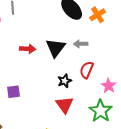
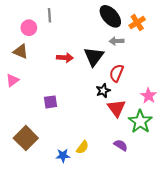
gray arrow: (81, 44) -> (117, 41), moved
red semicircle: (87, 70) -> (117, 73), moved
red triangle: (65, 105) -> (117, 108), moved

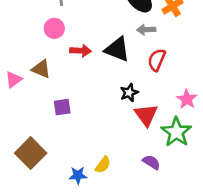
pink circle: (29, 28) -> (54, 28), moved
brown triangle: (21, 51) -> (41, 69), moved
black triangle: (94, 57) -> (117, 49), turned -45
red semicircle: (117, 73) -> (157, 60), moved

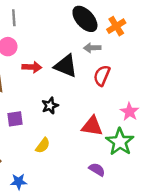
black star: (129, 93) -> (50, 106), moved
red triangle: (146, 115) -> (92, 126), turned -45
yellow semicircle: (103, 165) -> (43, 145), moved
blue star: (78, 175) -> (19, 182), moved

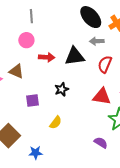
black triangle: (66, 66) -> (75, 56), turned -30
red triangle: (92, 126) -> (102, 96), moved

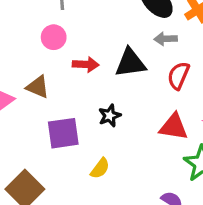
purple square: (32, 100) -> (63, 133), size x1.5

